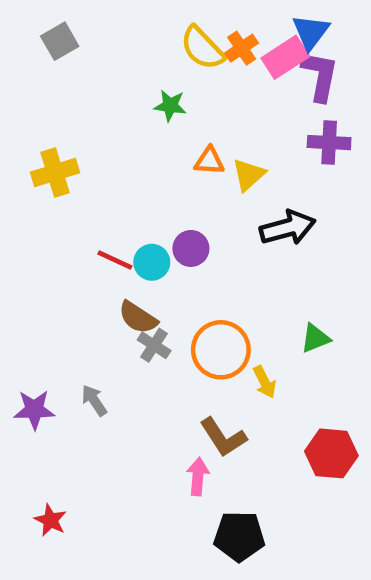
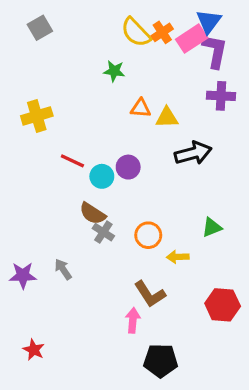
yellow triangle: (248, 175) -> (167, 118), turned 40
red line: (115, 260) -> (72, 161), moved
orange circle: (221, 350) -> (148, 235), size x0.7
yellow arrow: (265, 382) -> (178, 257), turned 115

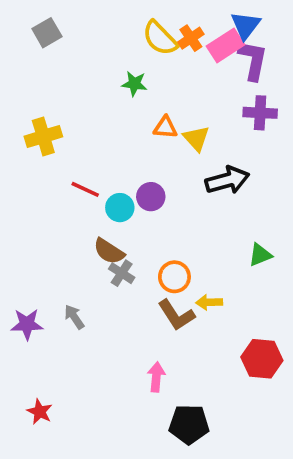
yellow triangle: (167, 118) -> (196, 138), turned 50
green triangle: (212, 227) -> (260, 255), moved
brown L-shape: (150, 294) -> (176, 315), moved

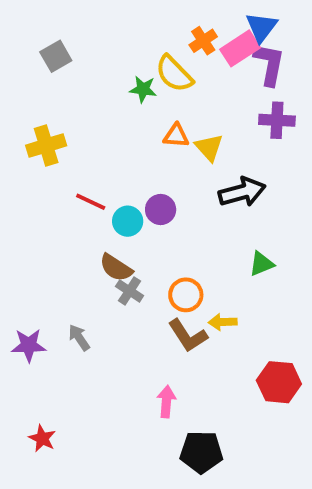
gray square: (47, 33) -> (56, 56), moved
yellow semicircle: (160, 38) -> (174, 74), moved
green triangle: (260, 255) -> (261, 264), moved

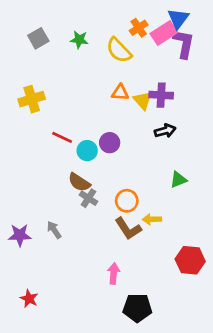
green star: (143, 89) -> (79, 40), moved
purple cross: (277, 120) -> (161, 95), moved
black arrow: (242, 192) -> (165, 131), size x0.7

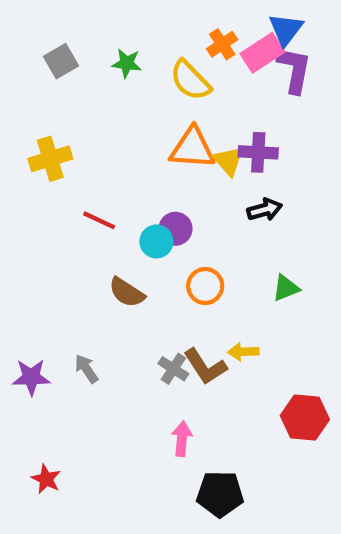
orange triangle: (120, 92) -> (192, 148), size x1.6
cyan circle: (87, 151) -> (156, 241), moved
gray cross: (88, 198) -> (173, 369), moved
orange circle: (127, 201) -> (205, 286), moved

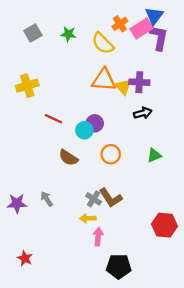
yellow arrow: (243, 352) -> (88, 218), moved

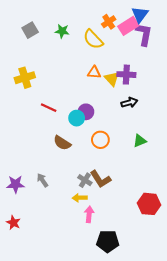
orange triangle: (104, 80) -> (94, 72), size x0.6
red star: (25, 258) -> (13, 223), moved

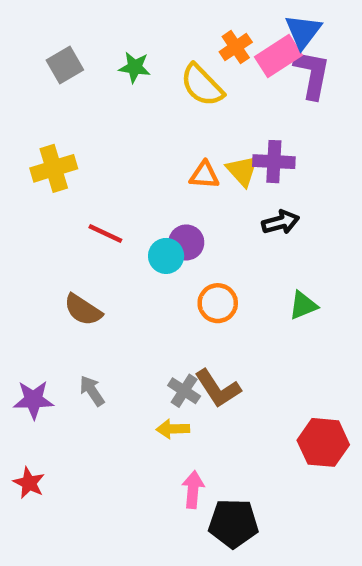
orange triangle: (94, 72) -> (204, 175), moved
brown semicircle: (62, 143) -> (83, 310), moved
pink arrow: (89, 214) -> (193, 490), moved

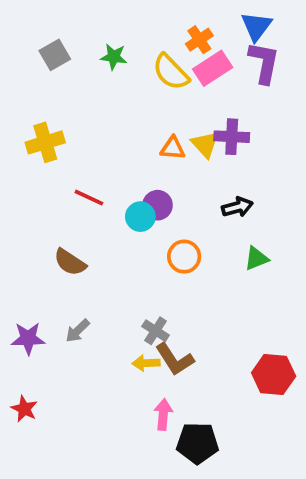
pink rectangle: (278, 56) -> (213, 68), moved
black arrow: (281, 222) -> (237, 207), moved
brown L-shape: (218, 389) -> (175, 359), moved
gray arrow: (92, 391) -> (78, 331), turned -100

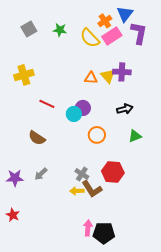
blue triangle: (256, 26) -> (125, 14), moved
red hexagon: (274, 375) -> (113, 172), moved
pink arrow: (163, 414) -> (88, 228), moved

